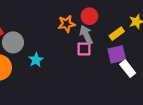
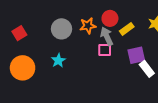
yellow rectangle: (117, 34) -> (127, 29), moved
gray circle: (13, 42) -> (61, 29), moved

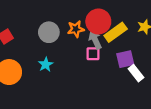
red circle: (110, 18) -> (98, 21), size x1.5
yellow rectangle: (127, 29) -> (116, 32), size x1.5

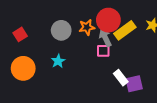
purple square: (125, 59) -> (134, 84), moved
white rectangle: (136, 73) -> (121, 78), moved

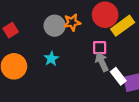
orange star: (87, 27) -> (72, 22), moved
gray arrow: (105, 38) -> (102, 62), moved

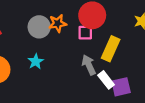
yellow rectangle: (123, 26) -> (111, 49), moved, turned -30
pink square: (100, 48) -> (85, 33), moved

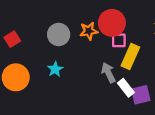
orange star: (58, 23) -> (89, 31), moved
pink square: (85, 33) -> (119, 40), moved

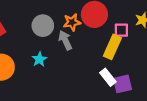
pink square: (119, 40) -> (121, 30), moved
gray arrow: (108, 73) -> (65, 40), moved

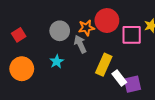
pink square: (121, 30) -> (132, 35), size x1.5
yellow rectangle: (112, 47) -> (104, 65), moved

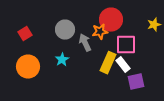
orange star: (86, 28) -> (100, 32), moved
pink square: (132, 35) -> (126, 45), moved
white rectangle: (119, 78) -> (123, 65), moved

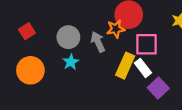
gray circle: (65, 30) -> (68, 37), moved
purple square: (136, 82) -> (158, 88), turned -30

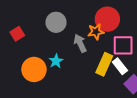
gray circle: (68, 37) -> (56, 22), moved
orange circle: (30, 70) -> (34, 69), moved

